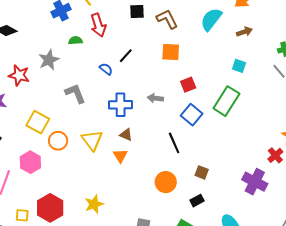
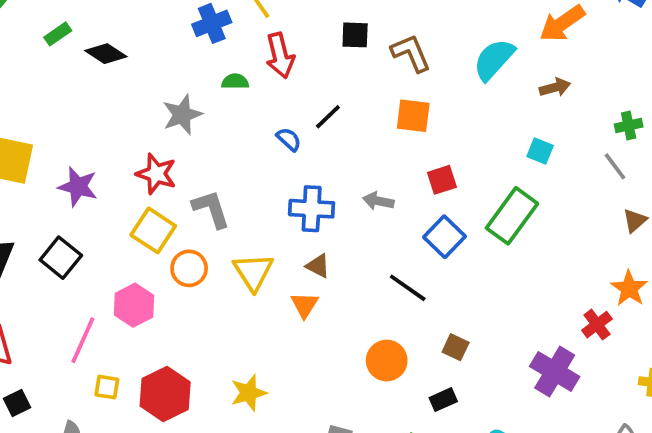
red star: (19, 75) -> (156, 174), moved
gray L-shape: (75, 93) -> (211, 209), moved
black line: (174, 143) -> (408, 288), turned -35
yellow square: (22, 215) -> (107, 387), moved

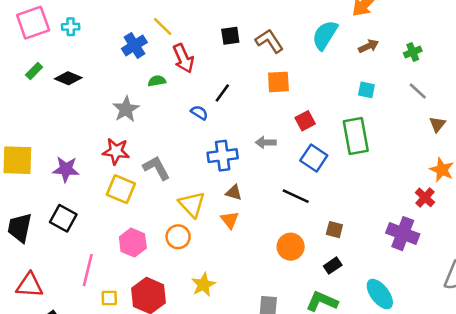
green cross: (629, 125) -> (413, 52), moved
green rectangle: (512, 216) -> (356, 136), turned -36
orange circle: (189, 268) -> (178, 237), moved
pink hexagon: (134, 305) -> (133, 243), moved

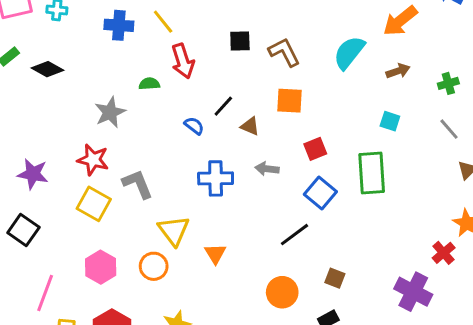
blue cross: (134, 45) -> (119, 25), moved, turned 30
brown triangle: (234, 193) -> (250, 126), moved
black line: (296, 196) -> (295, 235), turned -68

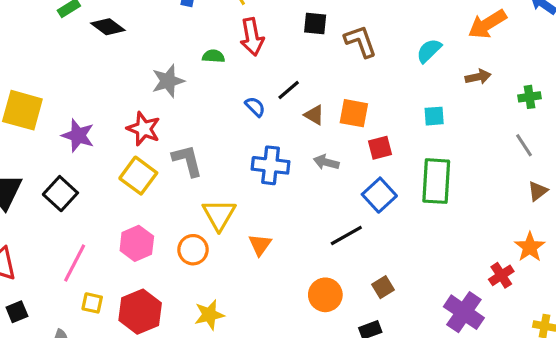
cyan semicircle: (349, 53) -> (429, 51), size x0.7
orange square: (289, 101) -> (354, 113), moved
cyan square: (390, 121) -> (434, 116), moved, turned -30
brown square: (335, 278) -> (383, 287), turned 30

